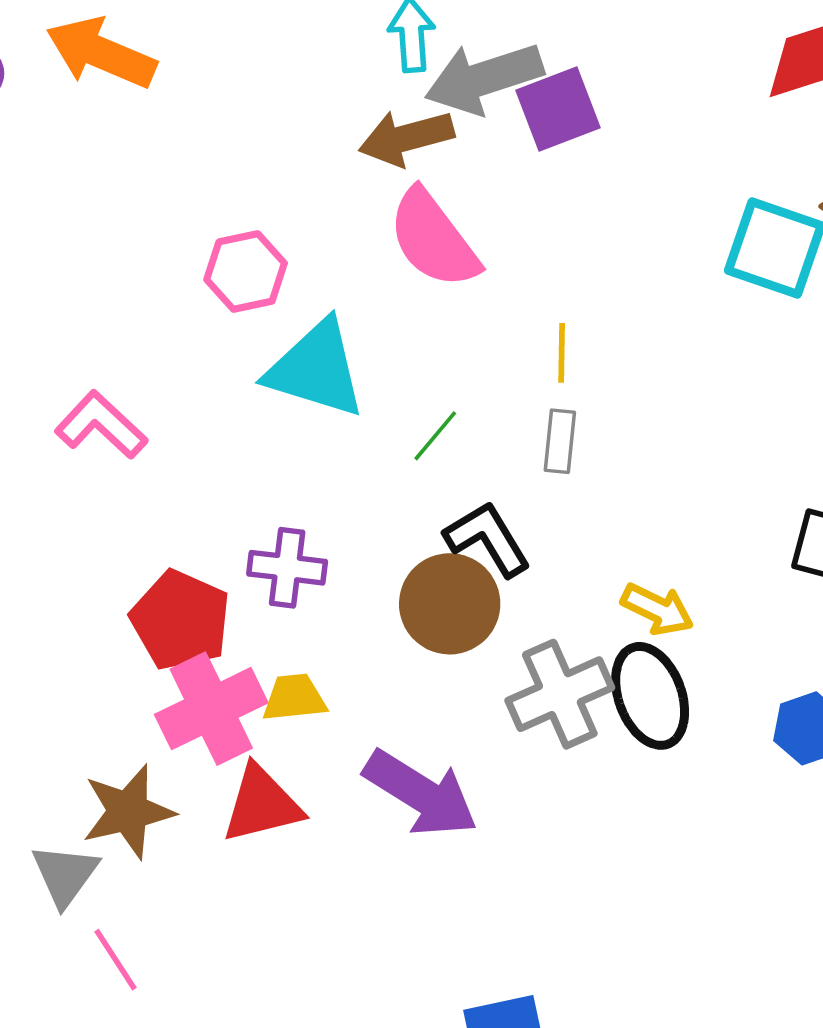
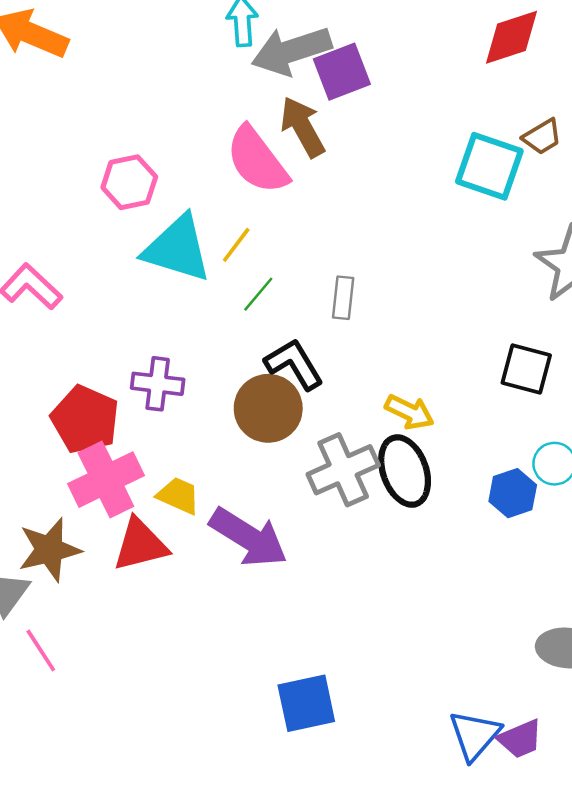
brown arrow: (406, 138) -> (303, 127), moved, turned 76
yellow line: (562, 353) -> (236, 245), moved, turned 36
yellow trapezoid: (294, 698) -> (178, 496), moved, turned 30

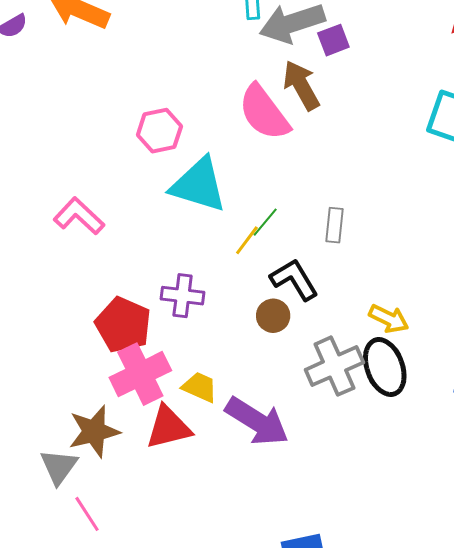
purple square: (342, 72) -> (333, 40), size x0.7
yellow line: (236, 245) -> (247, 240), moved
brown circle: (268, 408) -> (273, 316), size x0.6

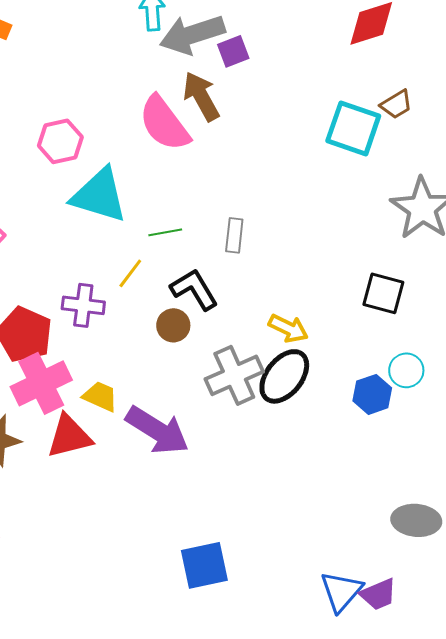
green line: (265, 222) -> (165, 232), turned 40
yellow line: (247, 240) -> (130, 273), moved
black ellipse: (385, 367) -> (284, 376), turned 58

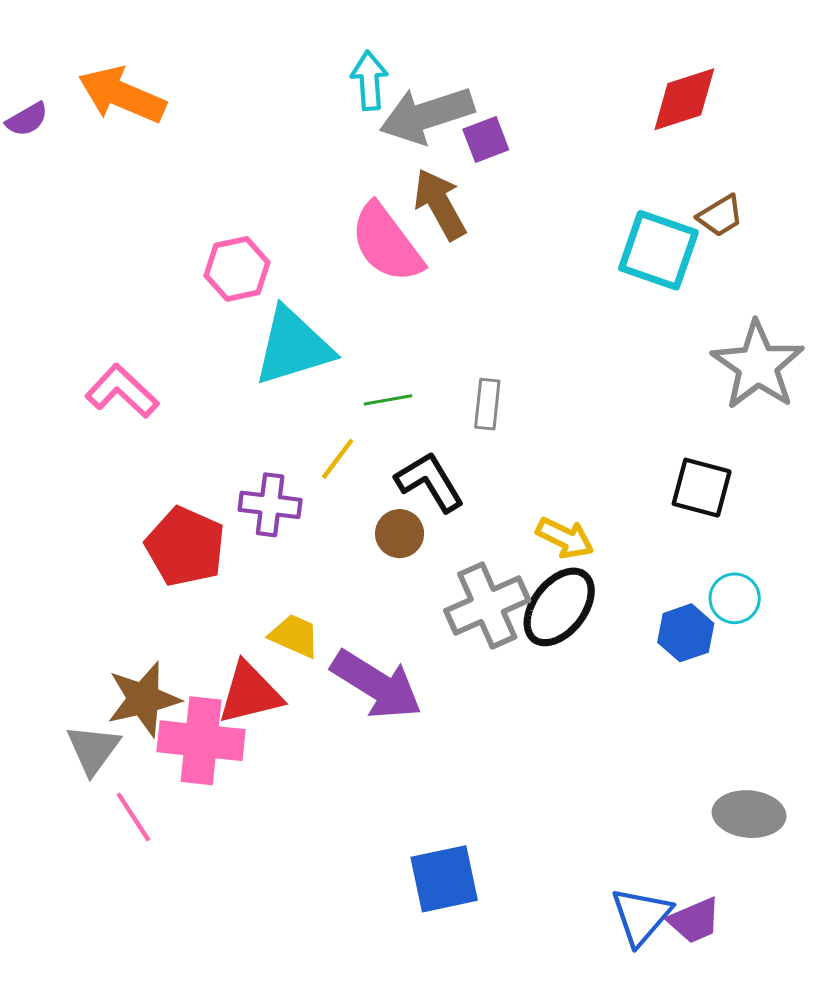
cyan triangle: (99, 195) -> (293, 347), turned -34
pink cross: (41, 383) -> (201, 741), moved, turned 32

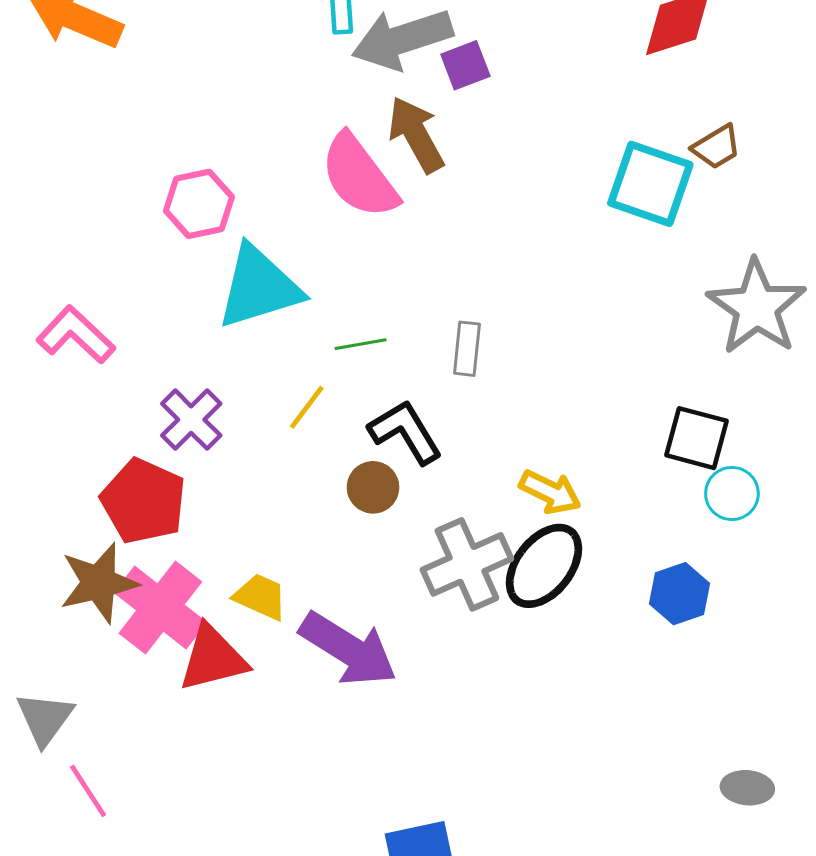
purple cross: (270, 505) -> (191, 420), moved, turned 38
cyan circle: (735, 598) -> (732, 494), moved
brown star: (144, 699) -> (99, 583), moved
pink cross: (201, 741) -> (160, 607), moved, turned 32
gray ellipse: (749, 814) -> (747, 788), size x0.7

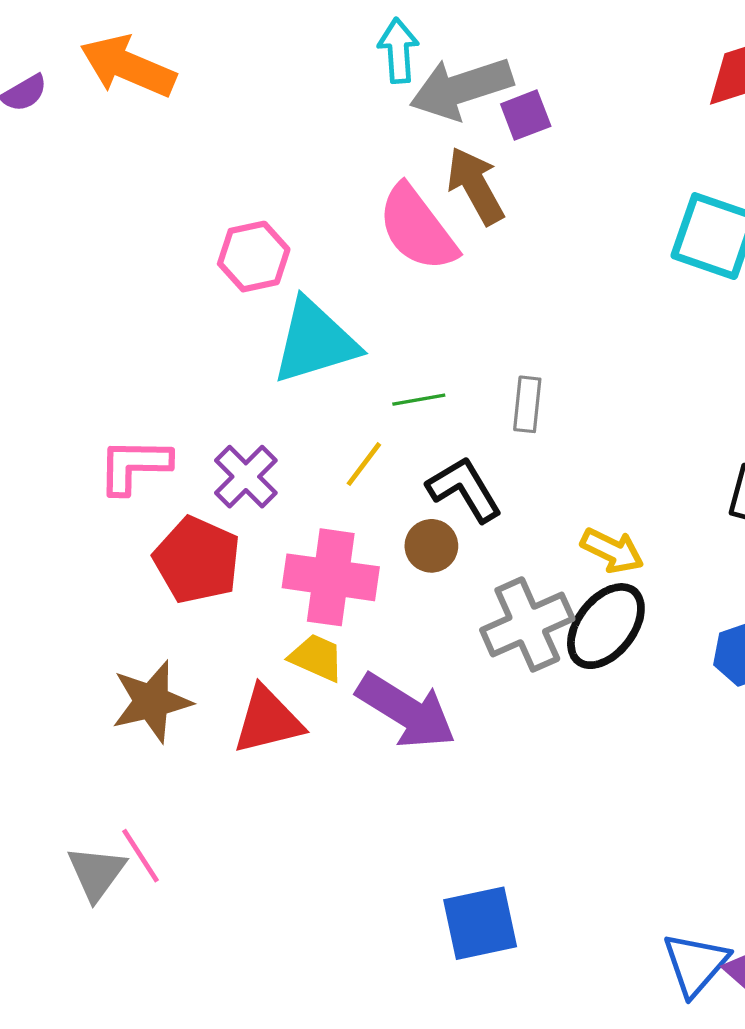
pink L-shape: (76, 335) -> (134, 466), moved, turned -42
brown star: (99, 583) -> (151, 702), moved
pink cross: (160, 607) -> (331, 577), moved, turned -30
gray triangle: (45, 718) -> (96, 873), moved

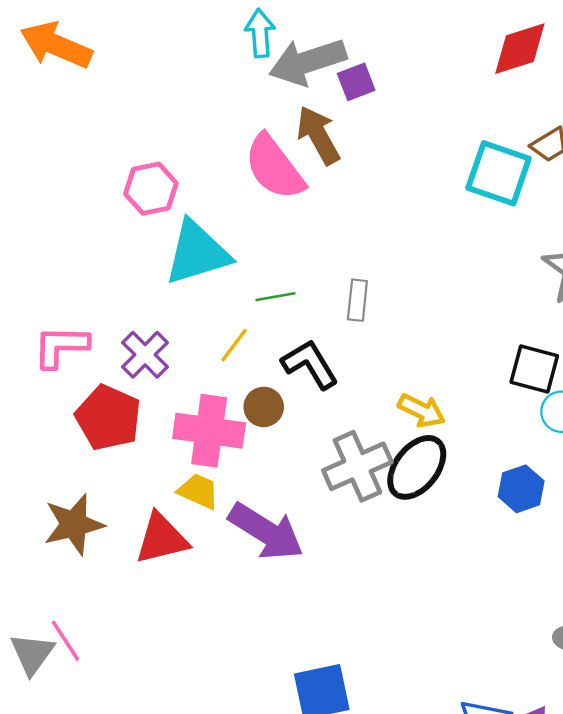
brown circle: (431, 546) -> (264, 407), moved

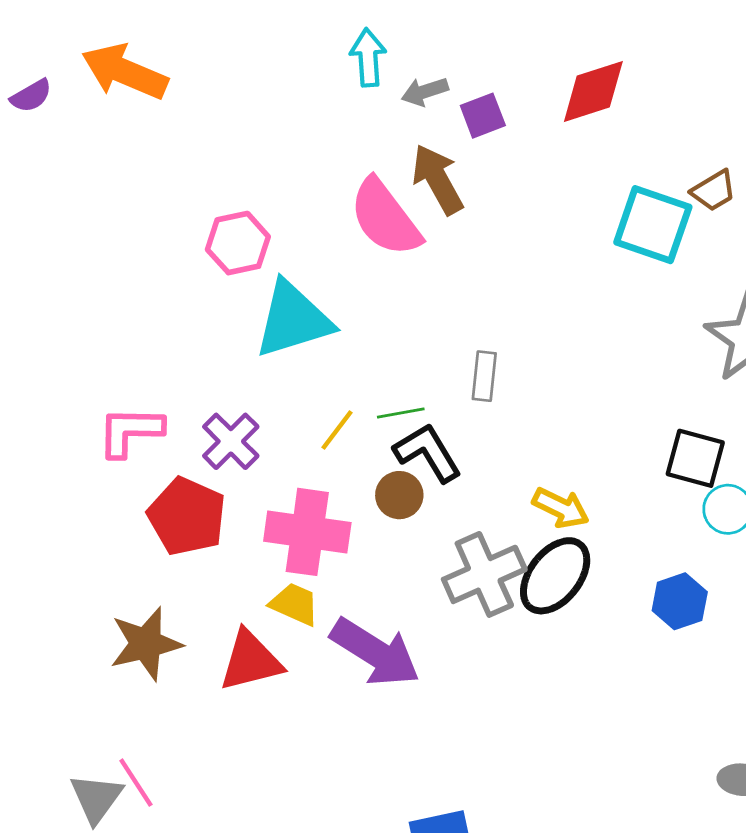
red diamond: (520, 49) -> (593, 92), moved
gray arrow: (308, 62) -> (425, 92), size x0.5
green line: (276, 297) -> (401, 413), moved
brown circle: (264, 407) -> (399, 495), moved

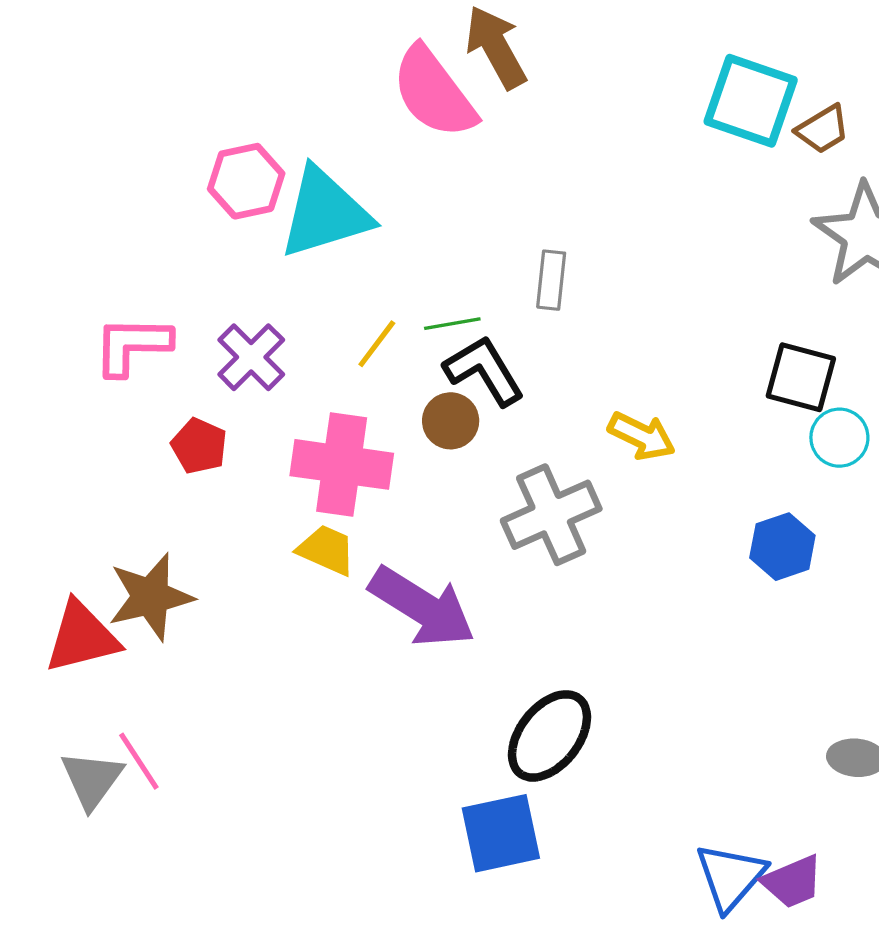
brown trapezoid: (714, 191) -> (823, 129), moved
pink hexagon: (238, 243) -> (246, 181), moved
red pentagon: (187, 516) -> (199, 446), size x0.6
black ellipse: (555, 576) -> (549, 736), moved
red triangle: (251, 661) -> (82, 637), moved

